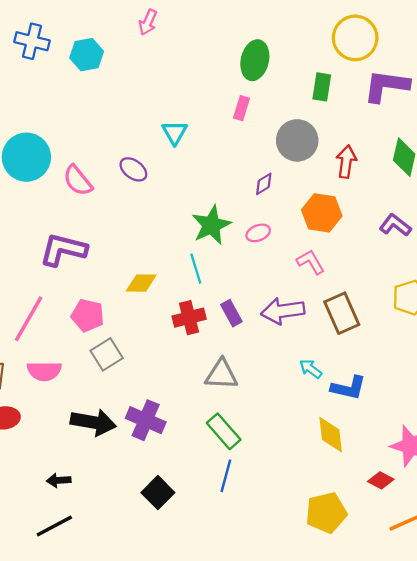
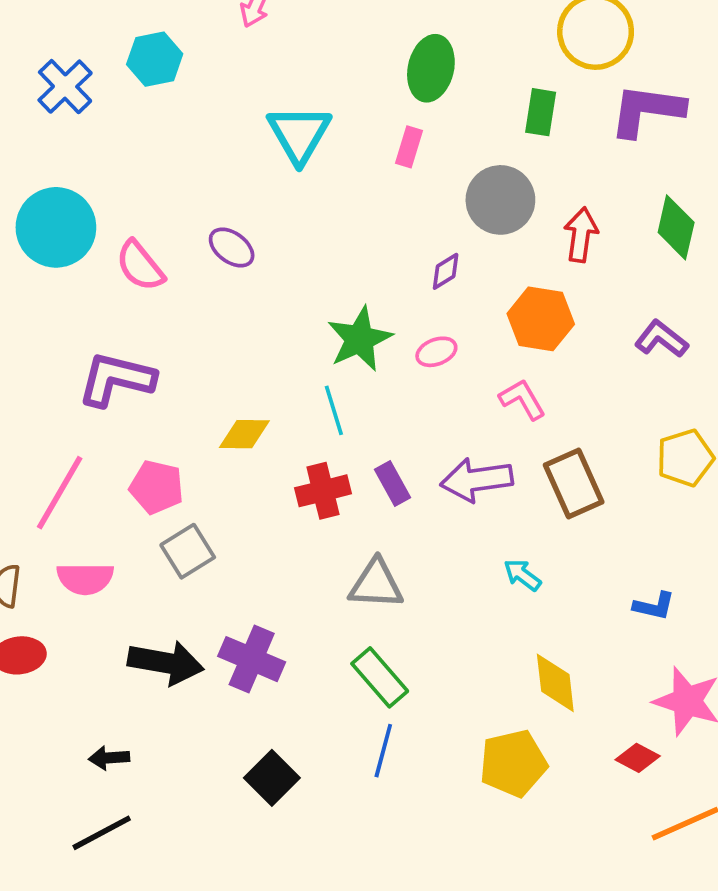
blue cross: (32, 41) -> (65, 87), moved, turned 32
cyan triangle: (175, 133) -> (299, 134), moved, size x1.5
blue L-shape: (348, 388) -> (654, 606), moved, size x0.7
yellow pentagon: (326, 513) -> (513, 763), moved

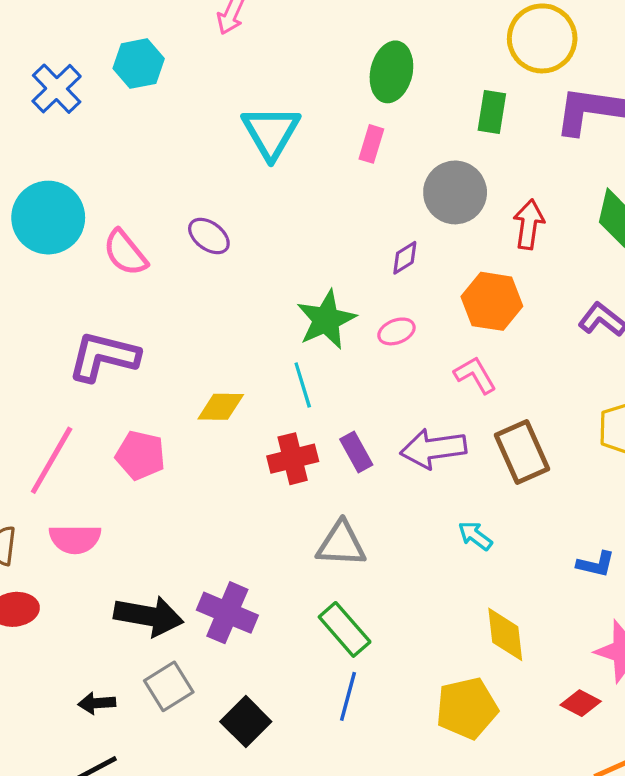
gray square: (188, 551) -> (169, 686), moved

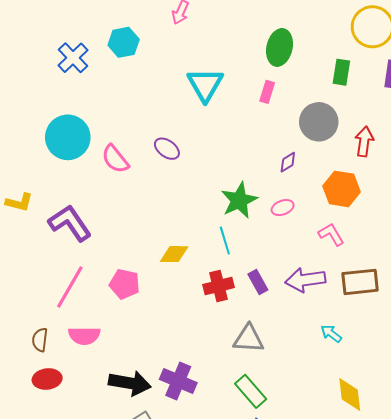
purple L-shape: (103, 357) -> (70, 223), moved, turned 42
brown rectangle: (522, 452) -> (360, 282), turned -72

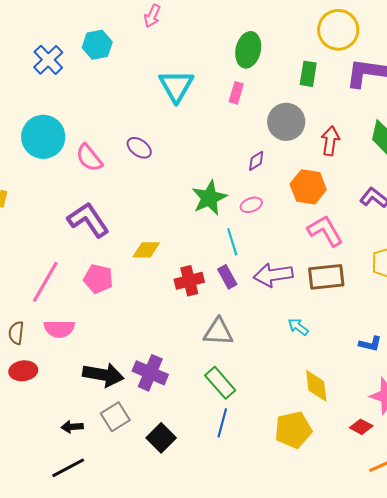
purple L-shape: (70, 223) -> (88, 220), moved
pink L-shape: (331, 234) -> (325, 231), moved, size x1.4
cyan line: (225, 241) -> (232, 242), moved

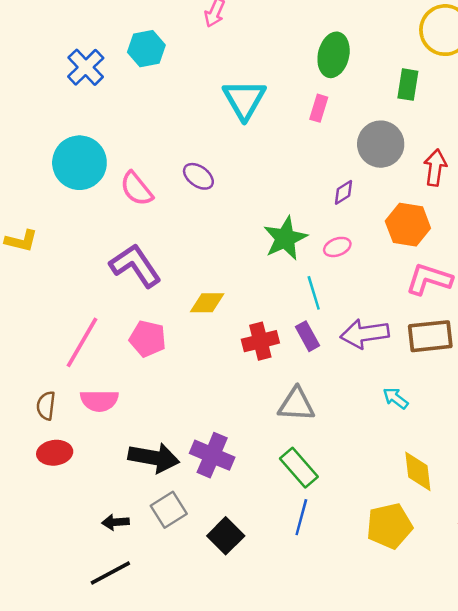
pink L-shape: (325, 231) -> (429, 279), turned -42

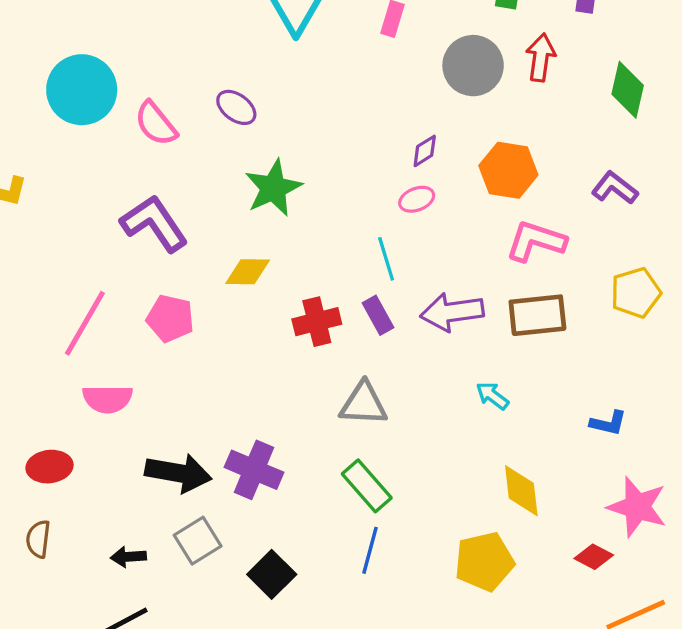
red arrow: (435, 168) -> (541, 58), moved
purple diamond: (343, 192) -> (425, 151), moved
green star: (285, 238) -> (273, 188), moved
brown semicircle: (46, 406) -> (38, 539), moved

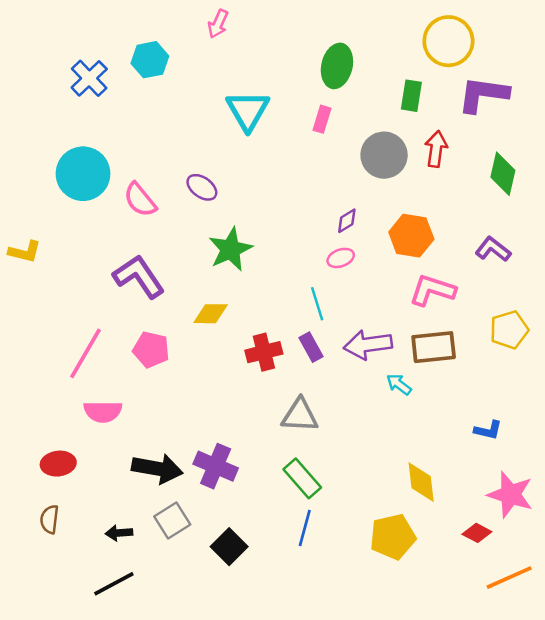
cyan arrow: (492, 396) -> (399, 384), moved

